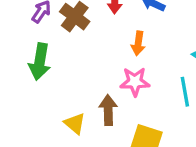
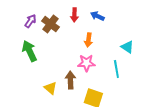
green arrow: (40, 62) -> (29, 51), turned 145

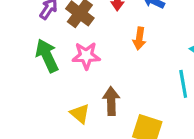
pink star: (86, 63) -> (86, 56), moved

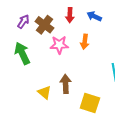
pink star: (86, 56) -> (59, 45), moved

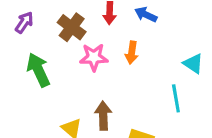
purple arrow: (23, 22) -> (24, 22), moved

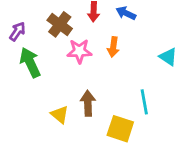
purple arrow: (24, 22) -> (17, 31), moved
cyan line: (176, 98) -> (144, 102), moved

